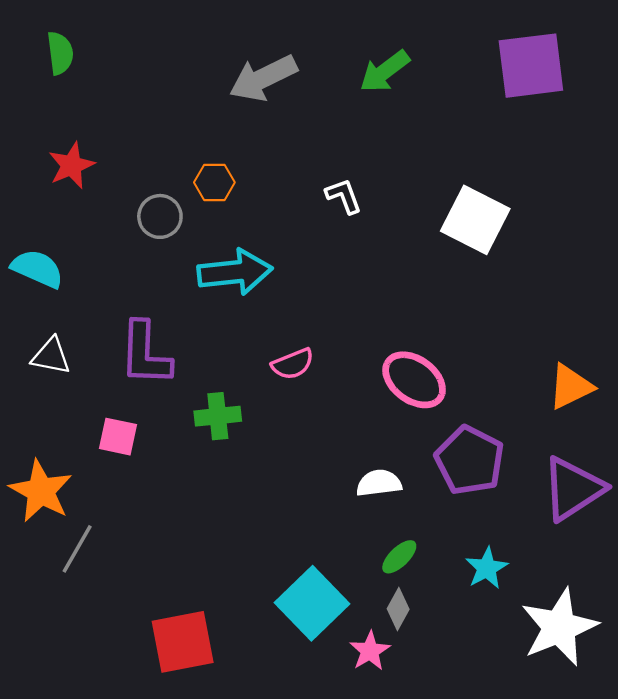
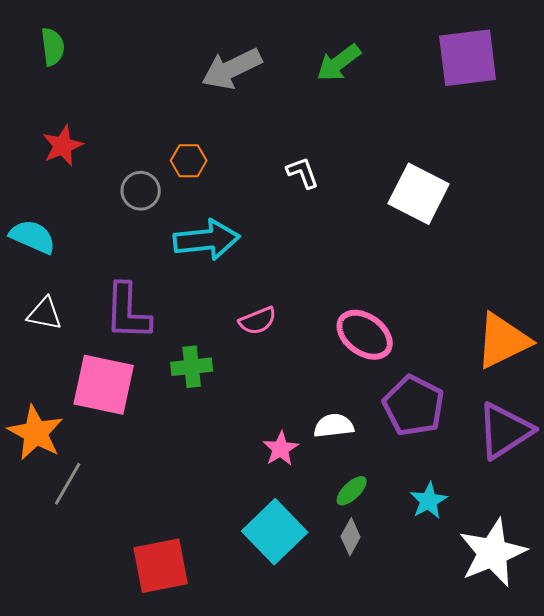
orange triangle: (571, 387) -> (503, 341), size x1.4
pink square: (118, 437) -> (104, 385), size x1.8
pink star: (370, 651) -> (281, 449), moved

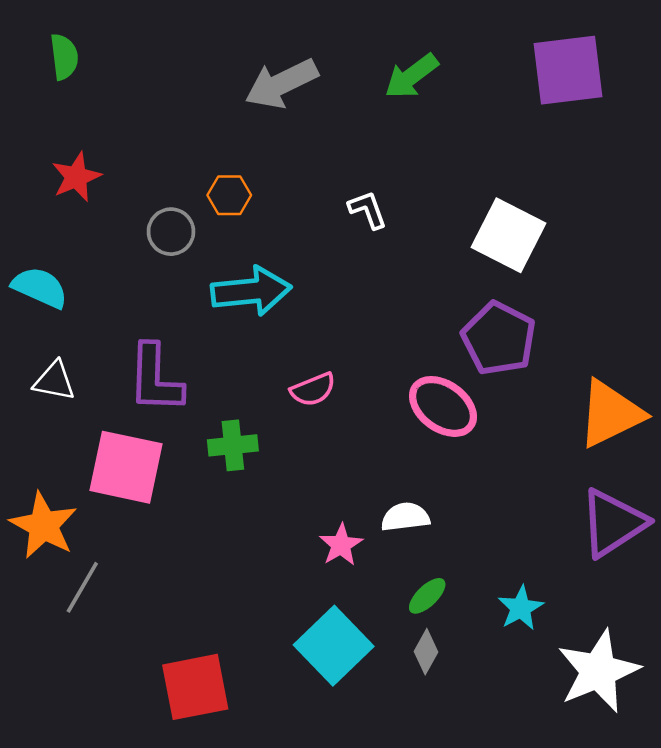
purple pentagon: (414, 406) -> (499, 338), moved

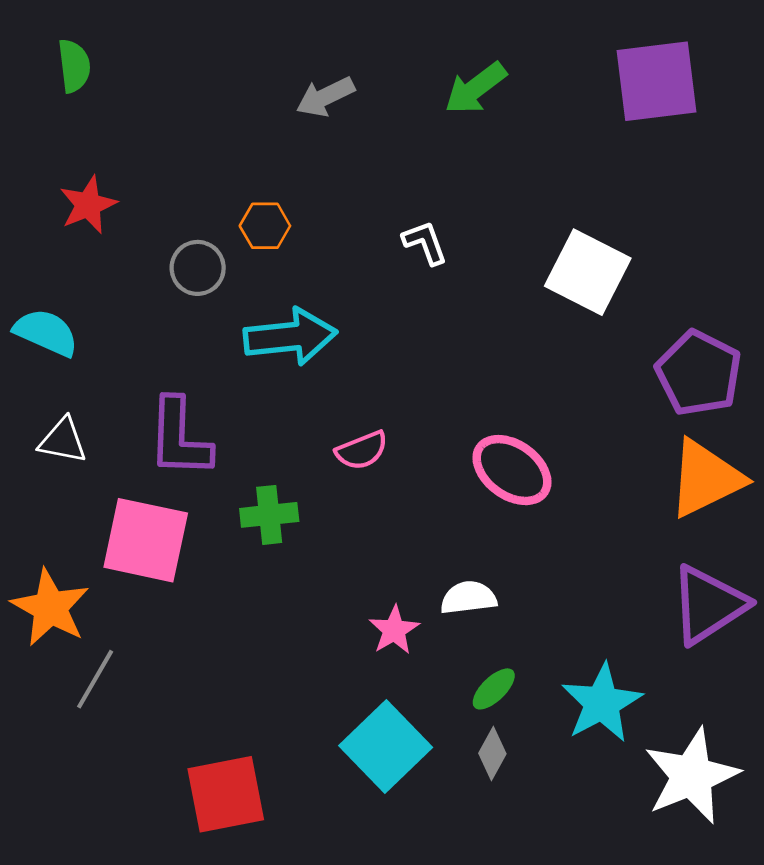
gray arrow: (281, 83) -> (325, 97), size x0.7
purple pentagon: (499, 338) -> (699, 373), moved
cyan star: (521, 608) -> (602, 703), size x1.5

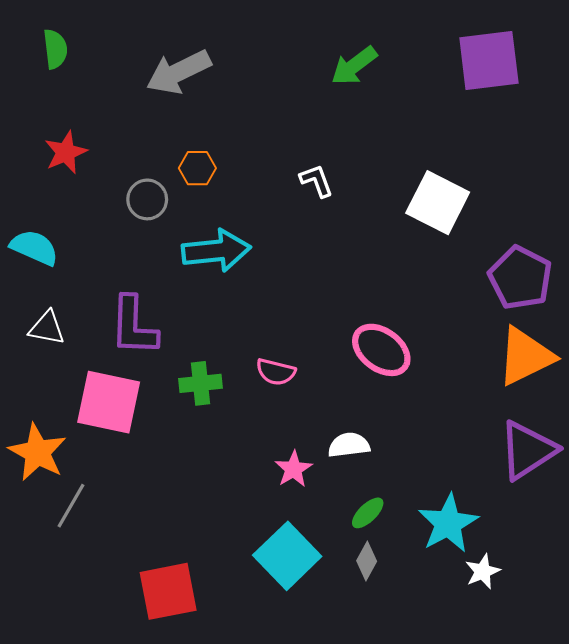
gray arrow: (325, 97) -> (179, 72), moved, size x1.5
pink semicircle: (362, 450) -> (276, 372), moved, turned 36
white star: (692, 776) -> (483, 571), moved, size x0.5

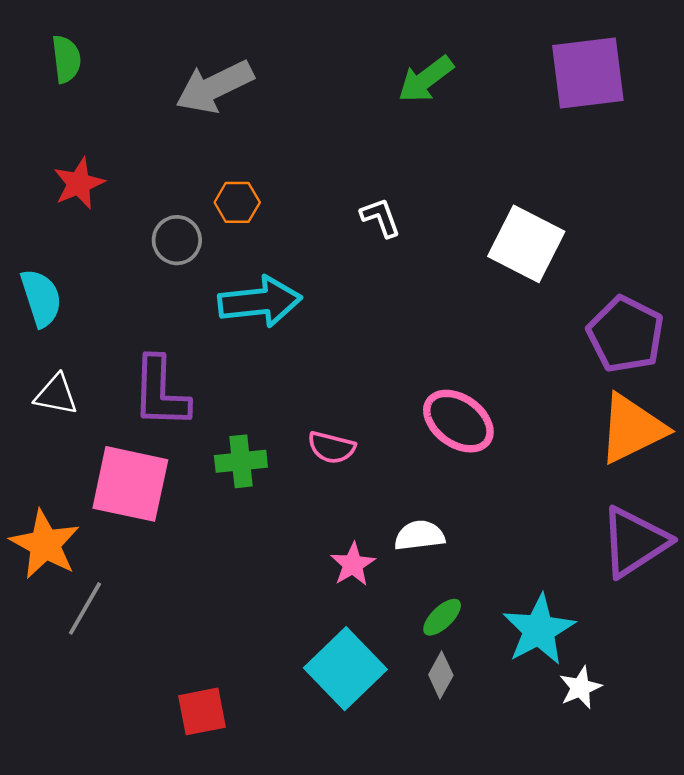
cyan semicircle: (34, 248) -> (41, 298), turned 48
red square: (168, 591) -> (202, 711), size x0.7

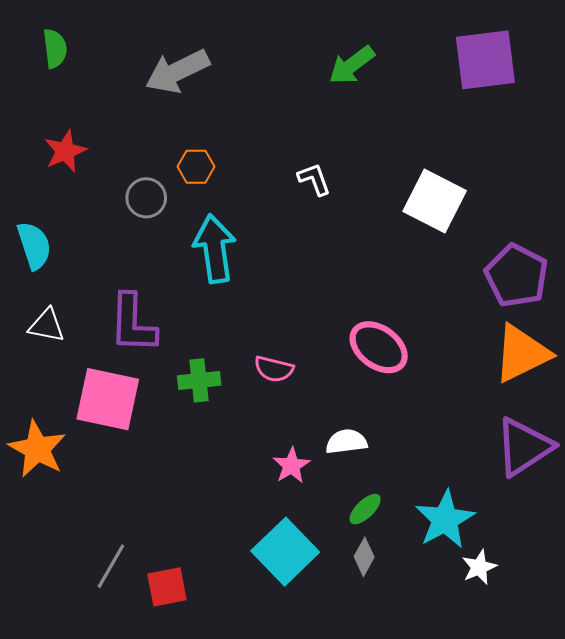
cyan arrow: (260, 302) -> (215, 249), turned -92
gray line: (85, 608) -> (111, 566), moved

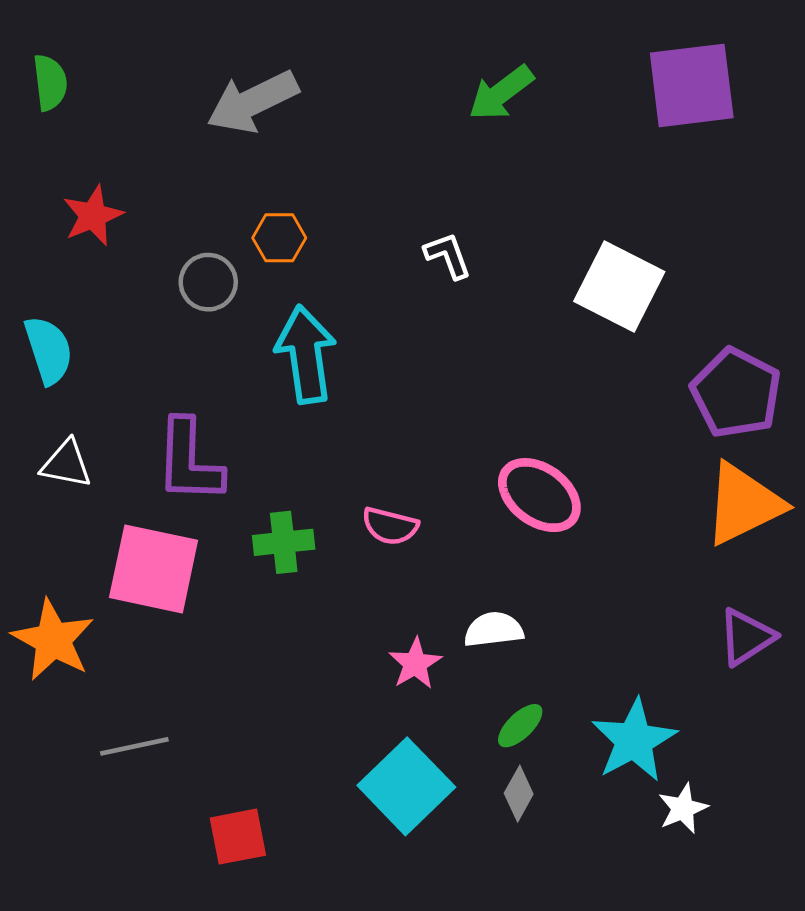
green semicircle: (55, 48) -> (50, 83), moved
purple triangle: (524, 447) -> (746, 637), size x0.7
gray line: (111, 566) -> (134, 746), moved, turned 48

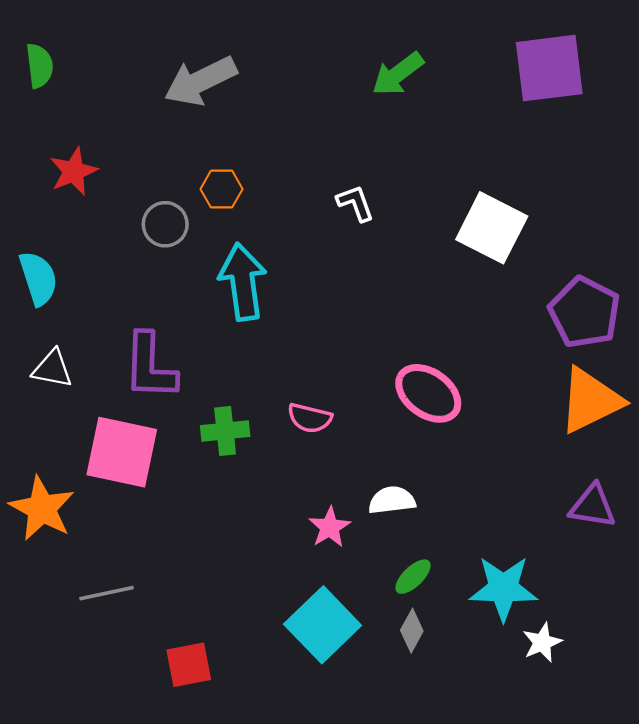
purple triangle: (746, 637) -> (593, 506), turned 42
cyan star: (634, 740) -> (503, 588), turned 30

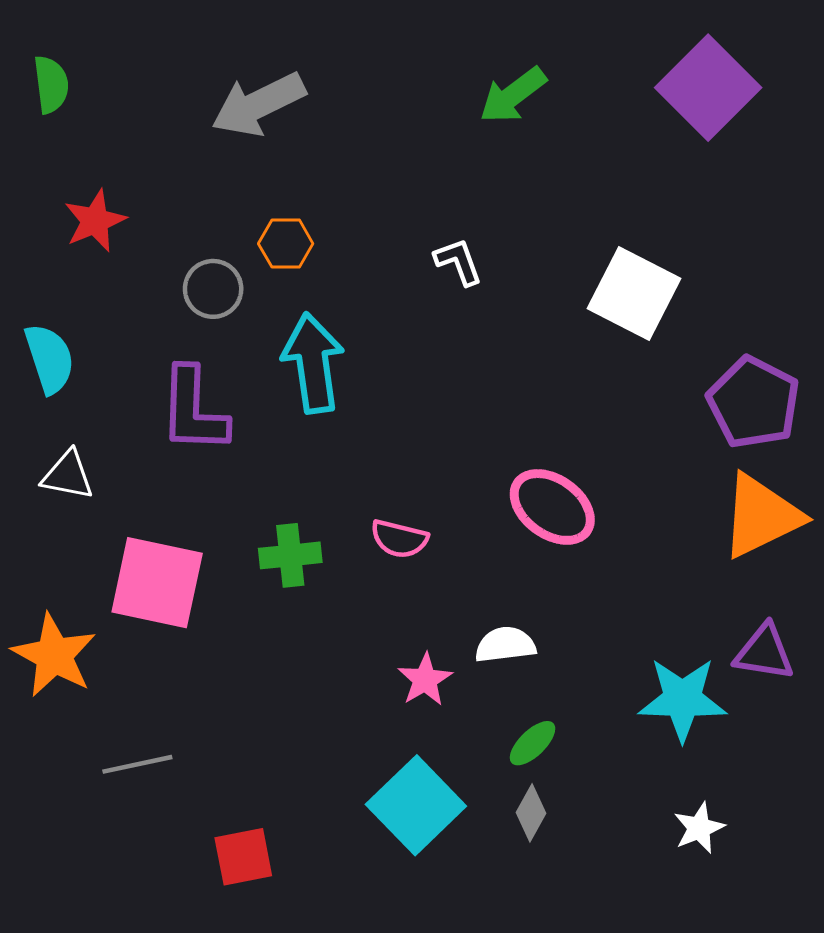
purple square: (549, 68) -> (708, 88), turned -38
purple L-shape: (150, 366) -> (193, 410), moved
cyan star: (503, 588) -> (682, 699), moved

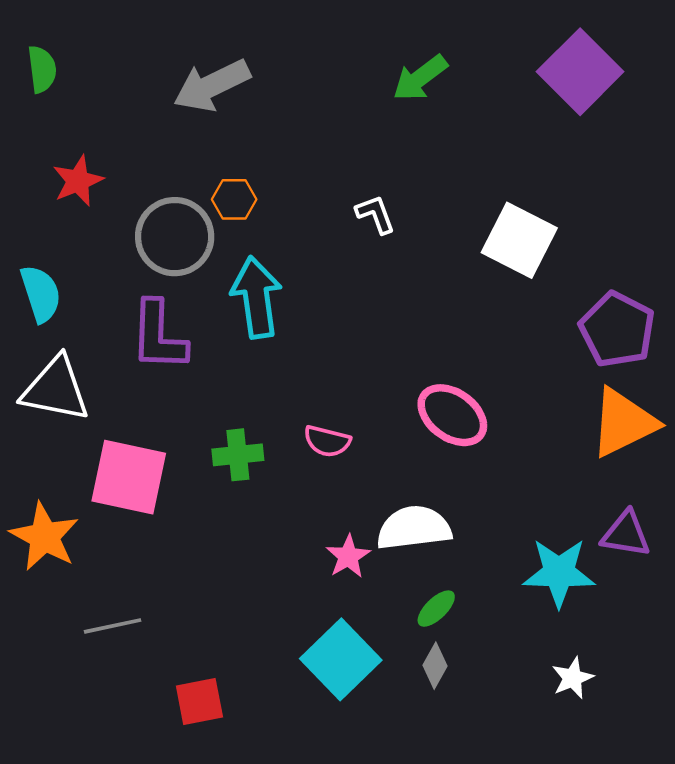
gray circle: (213, 289) -> (175, 237), size x1.6
white triangle: (68, 475) -> (56, 389), size x1.6
white semicircle: (505, 645) -> (414, 528), size x1.5

